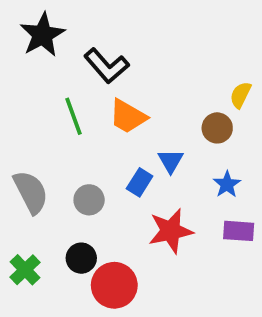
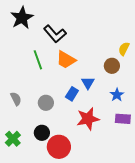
gray semicircle: (31, 192) -> (16, 99), size x0.6

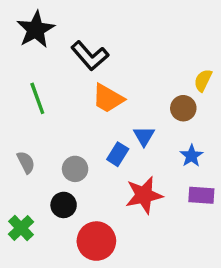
green line: (38, 60) -> (37, 98), moved
black circle: (42, 133) -> (64, 205), moved

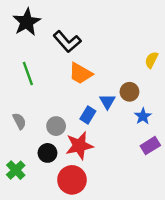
brown circle: (183, 108) -> (129, 92), moved
red star: (144, 195) -> (79, 146), moved
purple rectangle: (201, 195) -> (150, 146), turned -36

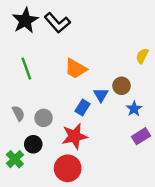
black L-shape: (67, 42) -> (57, 23), moved
gray circle: (56, 126) -> (44, 118), moved
black circle: (47, 153) -> (33, 144), moved

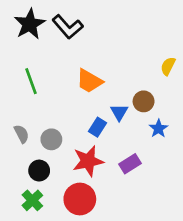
purple rectangle: (141, 136) -> (130, 164), moved
green cross: (15, 159) -> (32, 200), moved

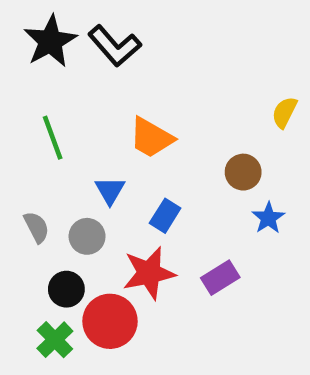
blue triangle: (119, 112) -> (110, 190), moved
red circle: (80, 199) -> (110, 321), moved

